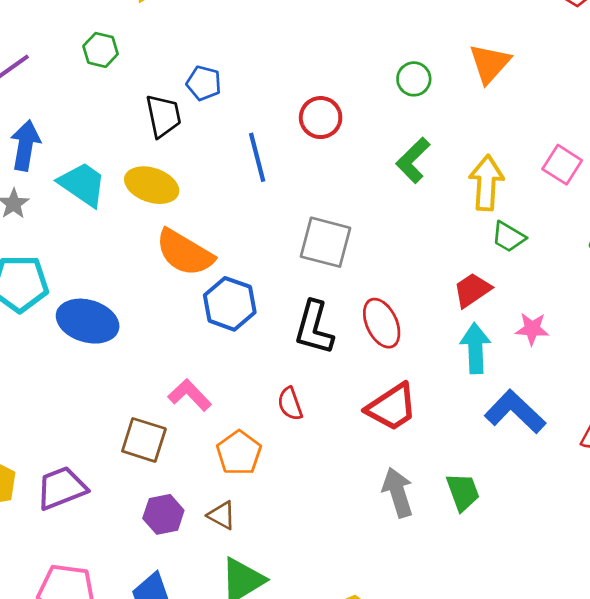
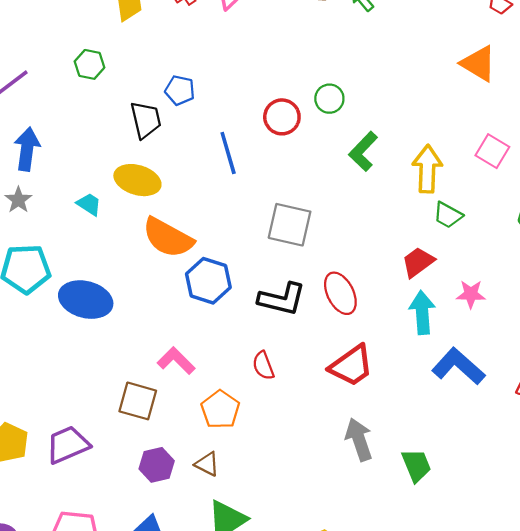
orange triangle: (490, 64) -> (478, 64), moved, turned -39
green circle: (414, 79) -> (329, 99), moved
cyan trapezoid: (83, 184) -> (89, 204), moved, size x0.6
black L-shape: (314, 328) -> (282, 299), turned -90
green trapezoid: (463, 492) -> (416, 465), moved

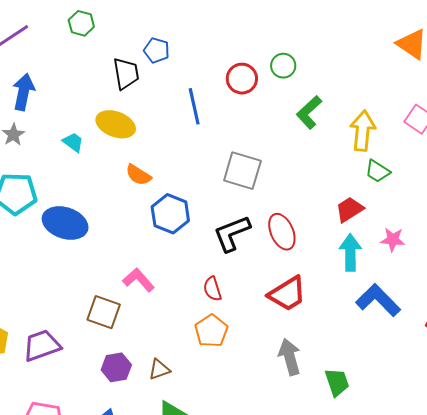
orange semicircle: (168, 238) -> (138, 175), size x0.6
black L-shape: (282, 299) -> (232, 233), turned 141
orange pentagon: (220, 410) -> (211, 331), moved
brown triangle: (207, 464) -> (159, 370), turned -50

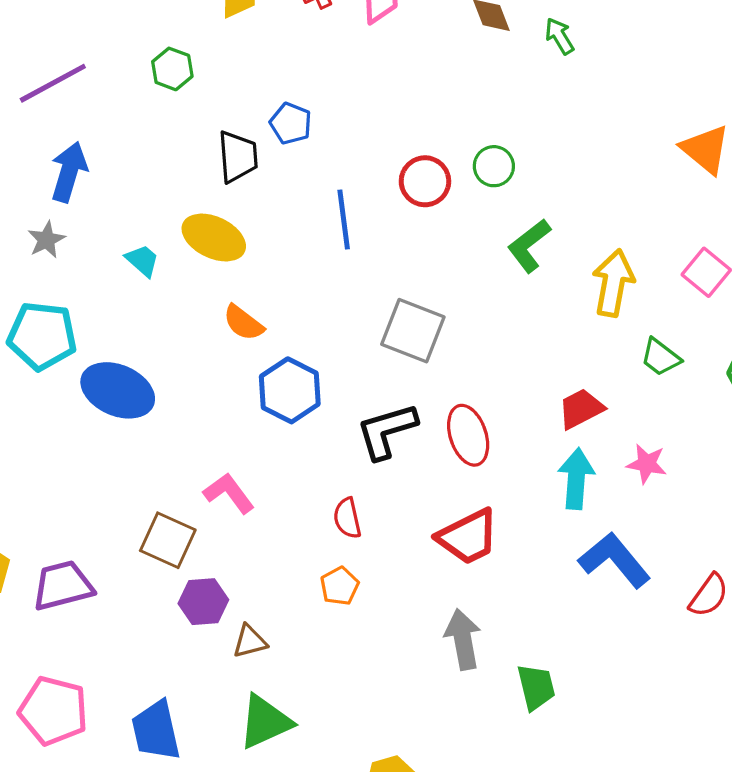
green trapezoid: (378, 171) -> (661, 357), moved
orange pentagon: (211, 331) -> (340, 586), size x0.7
purple hexagon: (116, 367) -> (203, 602), moved

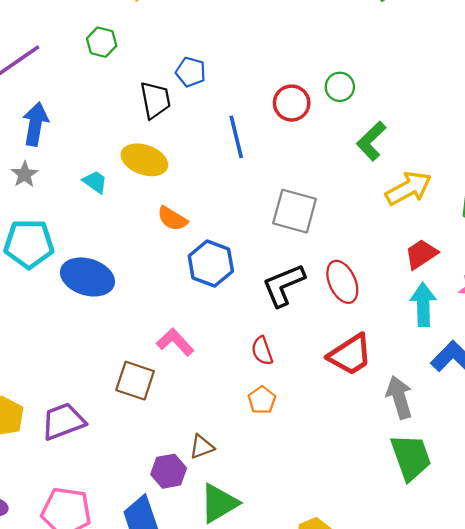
yellow arrow: (613, 283) -> (409, 188), moved, turned 57
purple hexagon: (203, 602) -> (169, 471), moved
gray arrow: (463, 639) -> (399, 397), moved
green trapezoid: (536, 687) -> (411, 457), size x1.4

